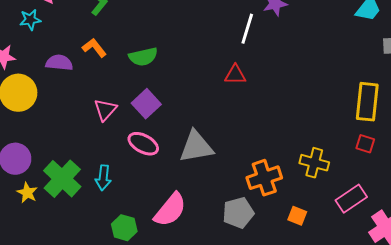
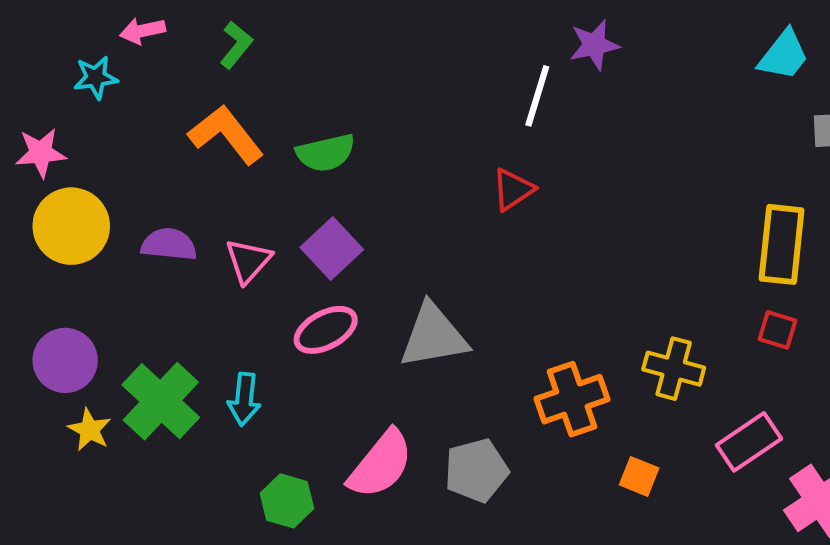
orange L-shape: (94, 48) -> (226, 135), size x1.5
purple semicircle: (59, 63) -> (169, 244), moved
red triangle: (235, 75) -> (513, 189), turned -35
pink ellipse: (143, 144) -> (326, 330), turned -56
gray pentagon: (238, 213) -> (476, 470), moved

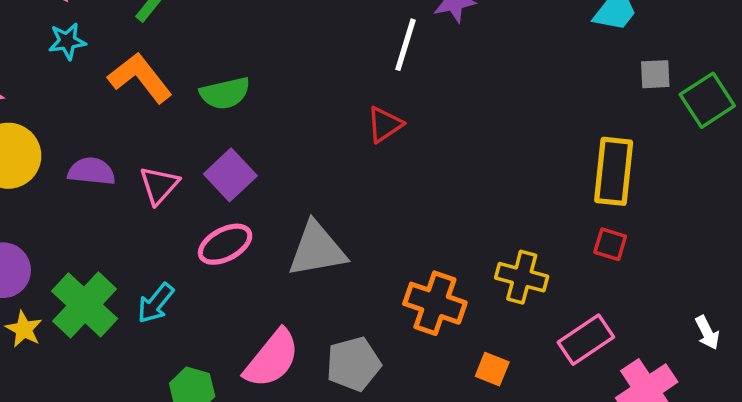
cyan star: (96, 78) -> (67, 41), moved
cyan arrow: (244, 399) -> (156, 303), turned 33
orange cross: (572, 399) -> (435, 303), turned 38

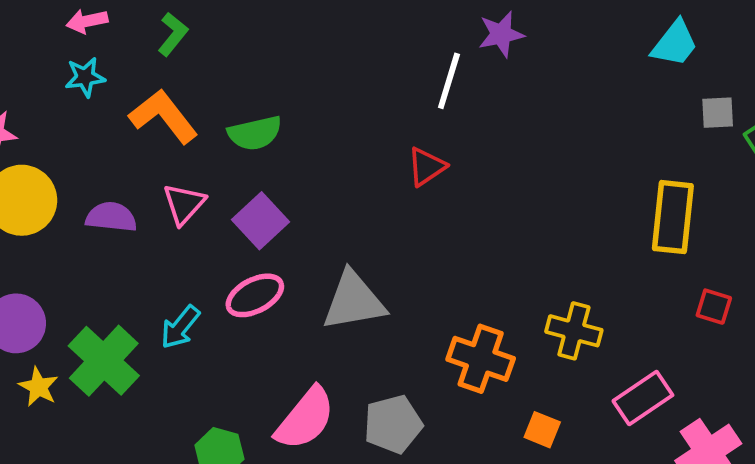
pink triangle: (159, 185) -> (184, 204), moved
red square: (610, 244) -> (714, 307), moved
cyan arrow: (156, 303) -> (180, 327), moved

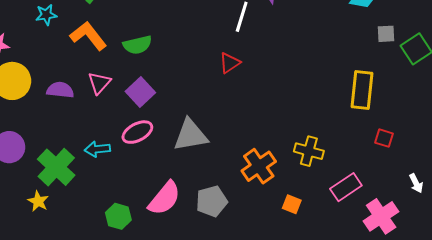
cyan arrow: (180, 327) -> (97, 149), turned 45
orange cross: (481, 359) -> (259, 166), turned 36
yellow star: (38, 387) -> (38, 201), moved

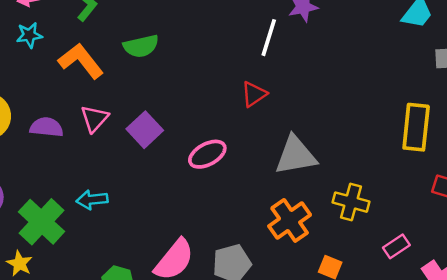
green semicircle: (137, 45) -> (141, 46), moved
pink ellipse: (137, 132) -> (207, 154), moved
gray triangle: (191, 135) -> (296, 155), moved
pink rectangle: (346, 187) -> (396, 246), size x0.7

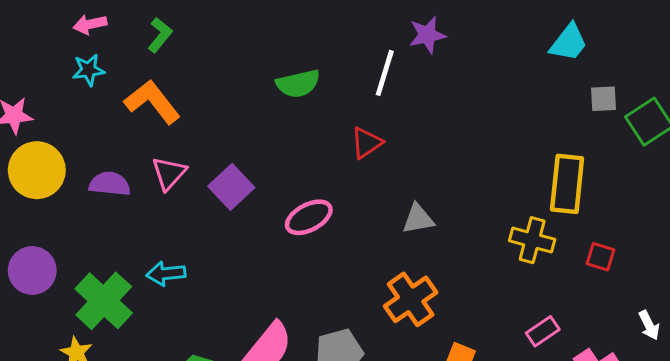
green semicircle: (141, 46) -> (298, 84), moved
gray triangle: (296, 155) -> (418, 219), size x0.6
yellow cross: (351, 202) -> (532, 240), moved

